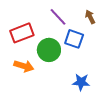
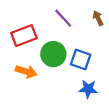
blue square: (74, 39) -> (81, 60), moved

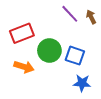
purple line: (63, 18) -> (70, 14), moved

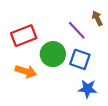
purple line: (70, 14) -> (77, 30), moved

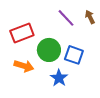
purple line: (77, 30) -> (66, 18), moved
blue star: (88, 89) -> (59, 78), moved, turned 30

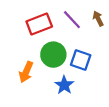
red rectangle: (22, 33) -> (39, 24), moved
orange arrow: (24, 66) -> (26, 72), turned 96

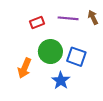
purple line: (72, 20) -> (68, 18), turned -42
red rectangle: (39, 24) -> (37, 22), size x0.6

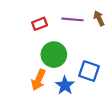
blue square: (76, 57) -> (89, 71), moved
orange arrow: (25, 68) -> (38, 80), moved

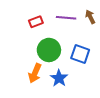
blue square: (89, 71) -> (80, 54), moved

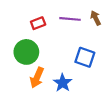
green circle: (49, 50) -> (26, 52), moved

